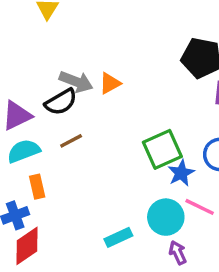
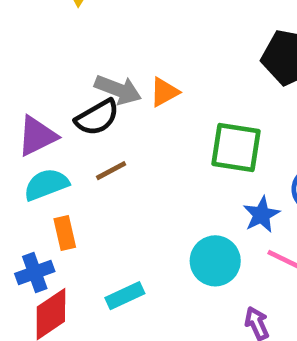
green square: (162, 149) -> (236, 148), moved, turned 33
cyan circle: (166, 217) -> (215, 261), moved
cyan rectangle: (118, 237) -> (125, 296), moved

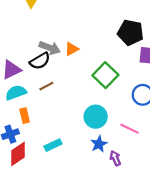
green square: (236, 148) -> (105, 75), turned 35
blue star: (261, 215) -> (99, 144), moved
cyan circle: (215, 261) -> (96, 117), moved

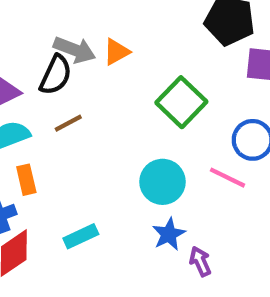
black semicircle: (40, 61) -> (56, 75), turned -35
pink line: (129, 129) -> (227, 178), moved

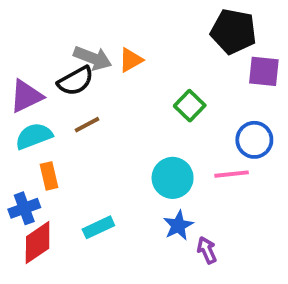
black semicircle: (56, 75) -> (76, 81), turned 36
green square: (181, 102) -> (190, 106), size x0.7
pink line: (227, 178) -> (232, 174), turned -32

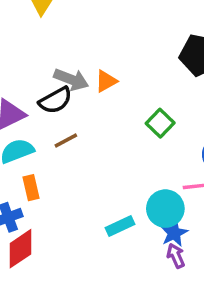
cyan circle: (173, 178) -> (165, 209), moved
blue star: (178, 225) -> (174, 233), moved
cyan rectangle: (98, 227) -> (120, 226), moved

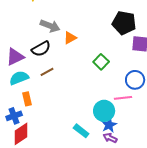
gray arrow: (71, 79) -> (50, 26), moved
cyan rectangle: (120, 226) -> (81, 131), moved, turned 63
purple arrow: (176, 256) -> (110, 138), turned -40

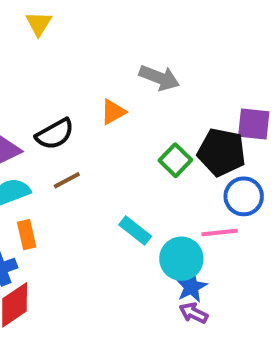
black pentagon: (124, 23) -> (222, 152), moved
gray arrow: (50, 26) -> (159, 78), moved
cyan rectangle: (81, 131) -> (135, 231), moved

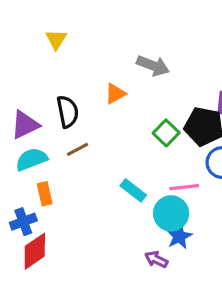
yellow triangle: (39, 24) -> (56, 39), moved
black semicircle: (55, 134) -> (68, 112), turned -72
pink line: (220, 233) -> (184, 187), moved
purple arrow: (193, 313) -> (156, 259), moved

